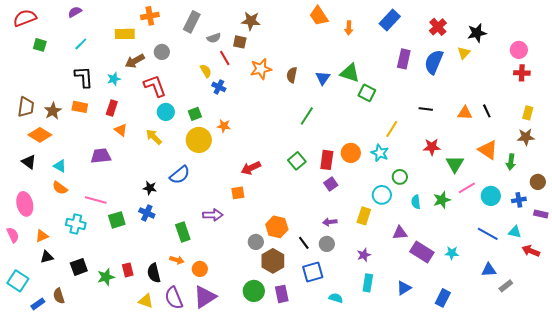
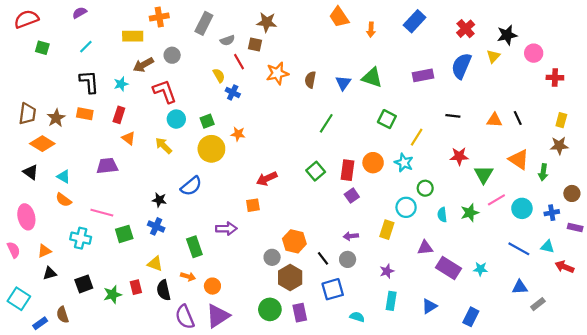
pink circle: (519, 50) -> (534, 53), moved
purple rectangle: (404, 59) -> (423, 75), moved, turned 66
green square: (367, 93) -> (387, 119), moved
yellow triangle: (146, 301) -> (155, 264), moved

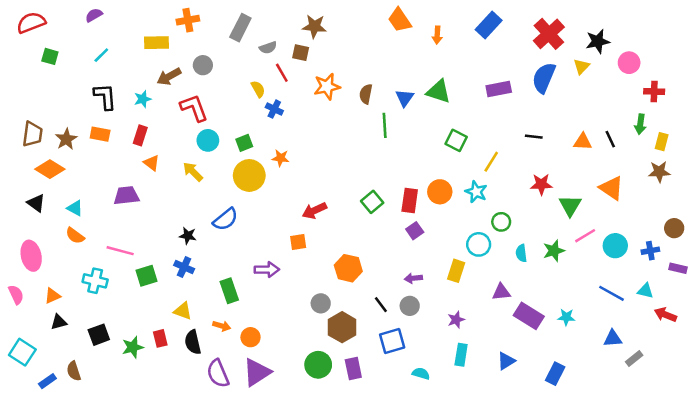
red cross: (466, 29) -> (549, 34), size x1.4
green line: (326, 123) -> (385, 125), moved, turned -36
green arrow: (543, 172) -> (640, 124), moved
orange hexagon: (294, 241) -> (348, 268), moved

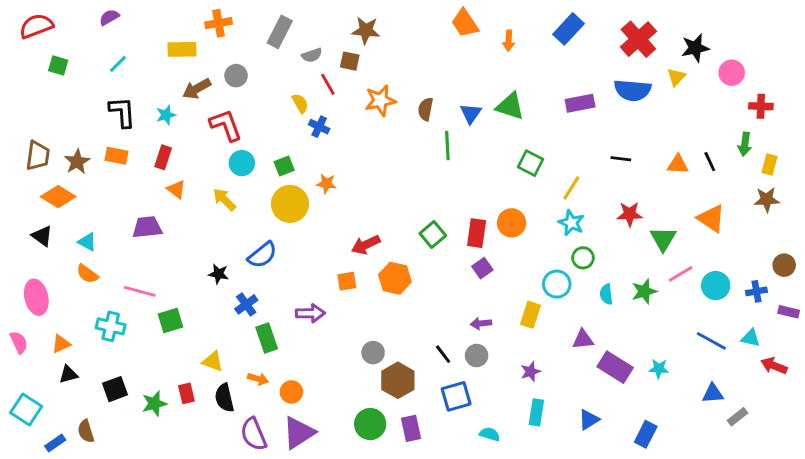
blue semicircle: (544, 78) -> (633, 90), turned -108
cyan star: (476, 192) -> (571, 223), moved
blue cross: (184, 267) -> (246, 304), moved, turned 30
orange hexagon: (348, 268) -> (395, 278), moved

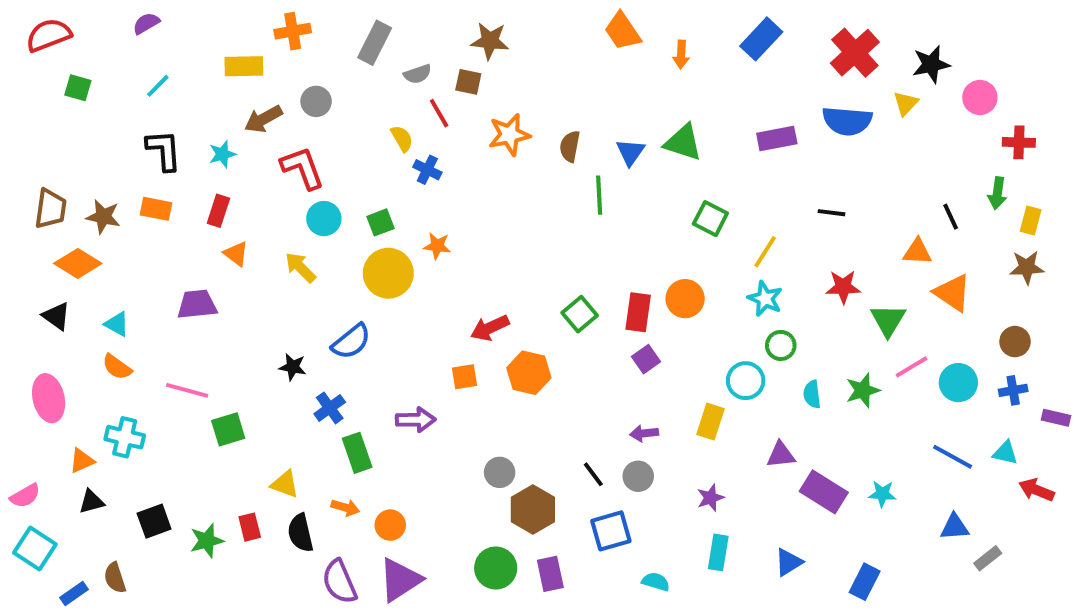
brown star: (77, 162) -> (103, 217), turned -30
orange triangle: (678, 165) -> (917, 252), moved
brown circle: (784, 265) -> (1015, 342), moved
cyan cross: (111, 326) -> (125, 437), moved
pink semicircle: (19, 342) -> (25, 496), moved, turned 85

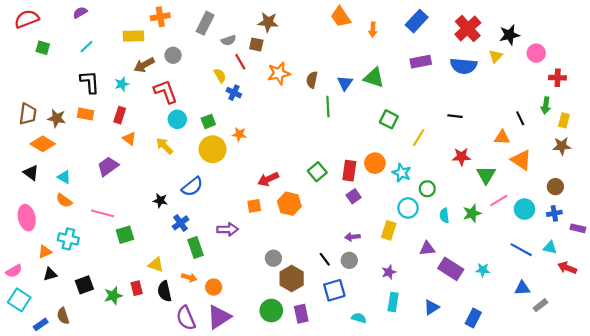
purple rectangle: (777, 139) -> (421, 62), moved
cyan star: (765, 299) -> (402, 173), moved
purple trapezoid: (197, 304) -> (108, 166), turned -30

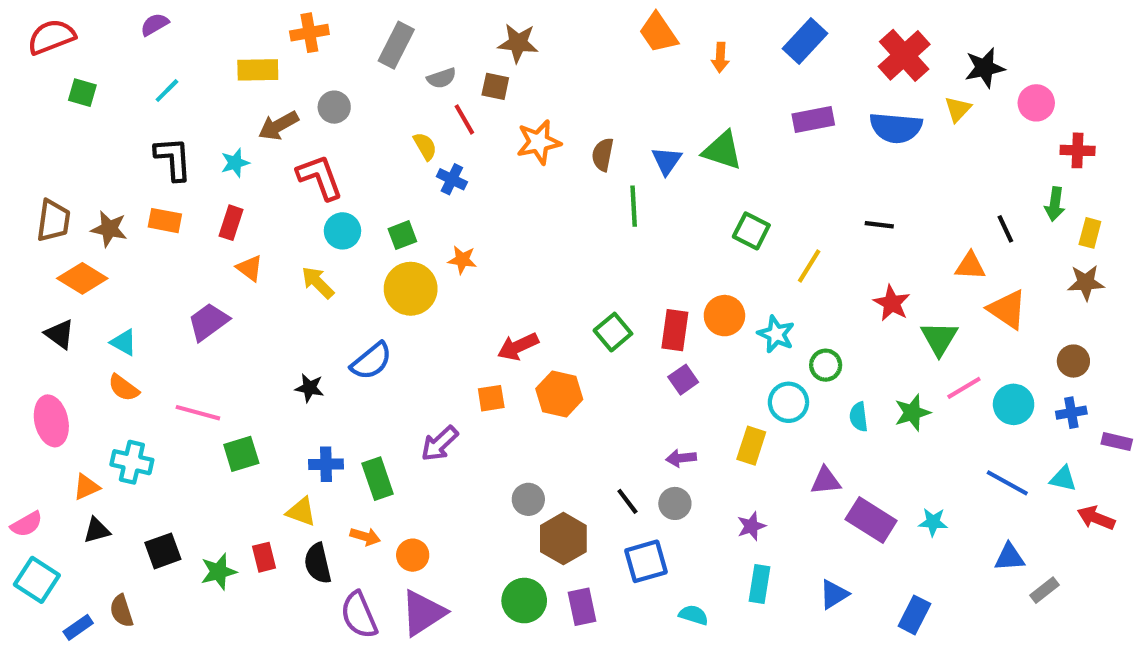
red star: (461, 157) -> (892, 303), turned 30
blue cross: (181, 223) -> (326, 464), moved, turned 35
purple arrow: (228, 229) -> (440, 444), turned 138

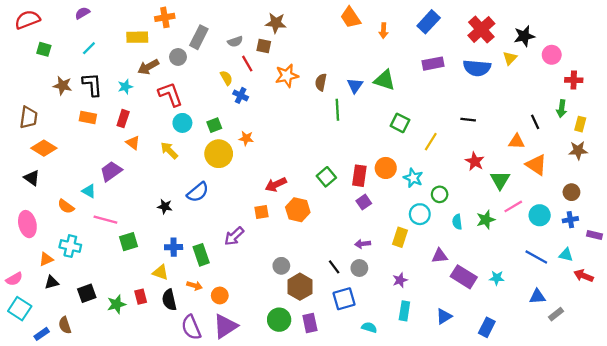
gray rectangle: (396, 45) -> (199, 37), moved
brown star: (109, 229) -> (63, 86), moved
cyan triangle: (124, 342) -> (89, 191), moved

